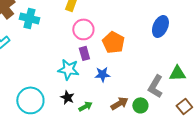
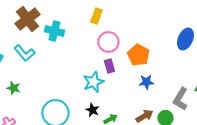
cyan star: (68, 69) -> (93, 82), turned -30
blue star: (102, 74) -> (146, 82), moved

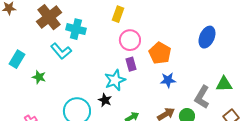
cyan L-shape: (24, 53) -> (61, 51), moved
green star: (13, 88) -> (39, 77), moved
black star: (92, 110) -> (105, 100), moved

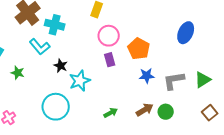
cyan star: (115, 80) -> (80, 81), moved
green triangle: (224, 84) -> (203, 80), turned -30
gray L-shape: (202, 97) -> (174, 81), moved, turned 50
black star: (105, 100) -> (61, 66), moved

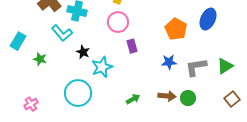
pink circle: (109, 36) -> (118, 22), moved
orange pentagon: (139, 49) -> (176, 29), moved
brown arrow: (145, 110) -> (167, 96), turned 36

